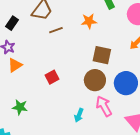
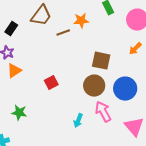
orange star: (89, 21) -> (81, 21), moved
brown line: (56, 30) -> (63, 33), moved

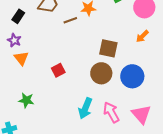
orange triangle: (14, 71) -> (21, 58), turned -35
pink arrow: (103, 112) -> (111, 112), moved
cyan arrow: (78, 121) -> (85, 108), size x1.5

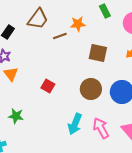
brown square: (108, 48) -> (98, 53), moved
red square: (58, 70) -> (48, 86), turned -32

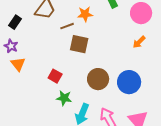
brown square: (98, 53) -> (79, 44), moved
green star: (16, 116) -> (64, 98), moved

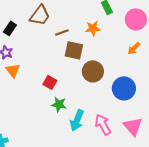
orange star: (85, 14) -> (93, 28), moved
brown circle: (98, 79) -> (93, 71), moved

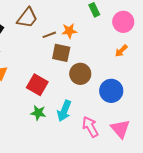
orange star: (93, 28) -> (69, 31), moved
red square: (50, 82) -> (37, 85), size x1.5
green star: (59, 104) -> (38, 113), moved
cyan arrow: (77, 120) -> (64, 111), moved

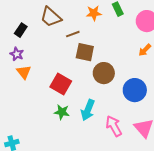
brown trapezoid: (27, 18) -> (51, 17), turned 95
orange star: (69, 31) -> (94, 13), moved

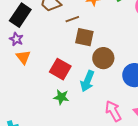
black rectangle: (21, 30) -> (20, 15), size x1.6
cyan arrow: (88, 110) -> (87, 81), moved

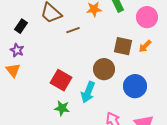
black rectangle: (20, 15) -> (21, 26), size x0.6
brown square: (84, 37) -> (123, 46), moved
orange triangle: (23, 57) -> (13, 70), moved

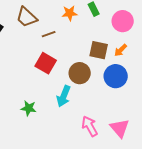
red square: (61, 80) -> (46, 63), moved
blue circle: (135, 86) -> (116, 76), moved
green star: (62, 108) -> (29, 108), moved

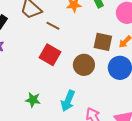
brown line: (49, 34) -> (53, 26), turned 48
cyan arrow: (64, 96) -> (68, 101), moved

